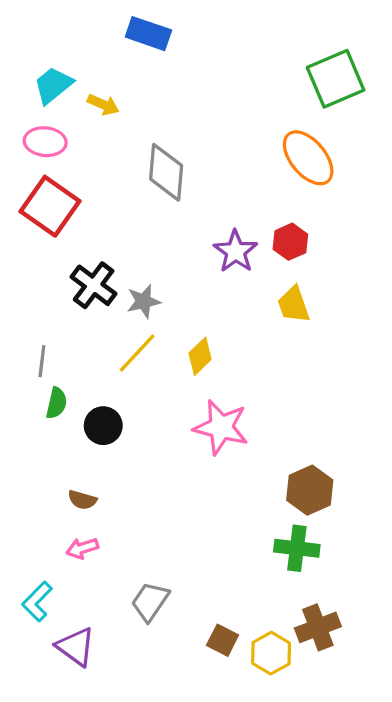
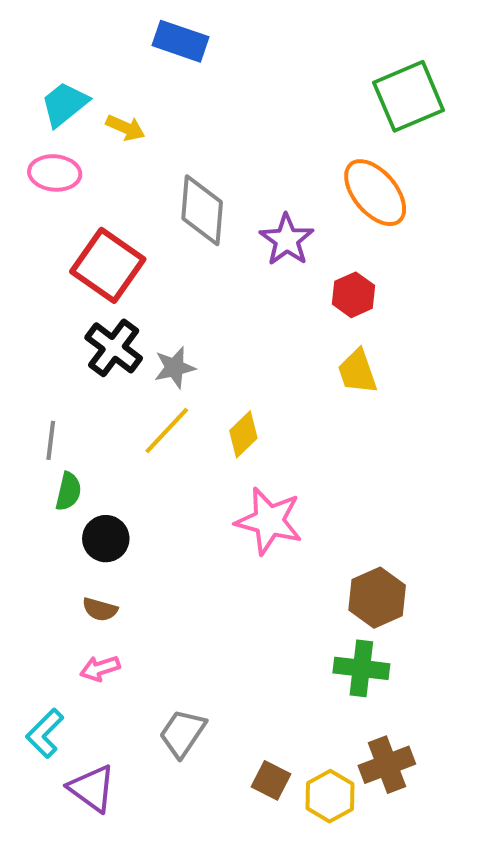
red square: (50, 206) -> (108, 265), moved
purple star: (236, 251) -> (287, 240), moved
black circle: (103, 426) -> (106, 539), moved

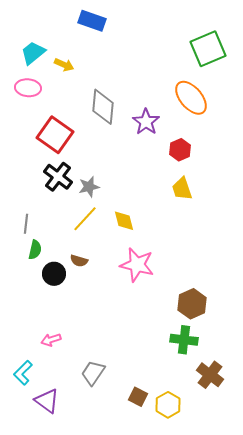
yellow diamond: (243, 434) -> (124, 221), turned -60
brown semicircle: (100, 609) -> (79, 261), moved
brown cross: (387, 765) -> (210, 375), moved, turned -32

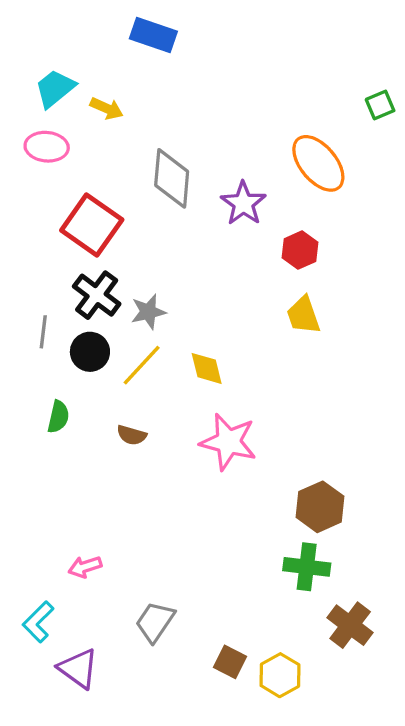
green square: (208, 49) -> (380, 105), moved, size x0.5
gray line: (26, 224) -> (43, 332), moved
black circle: (54, 274) -> (90, 352), moved

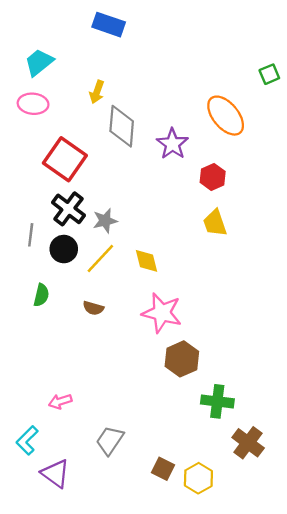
yellow arrow: (107, 108) -> (97, 92), moved, turned 85
brown hexagon: (320, 507) -> (182, 359), moved

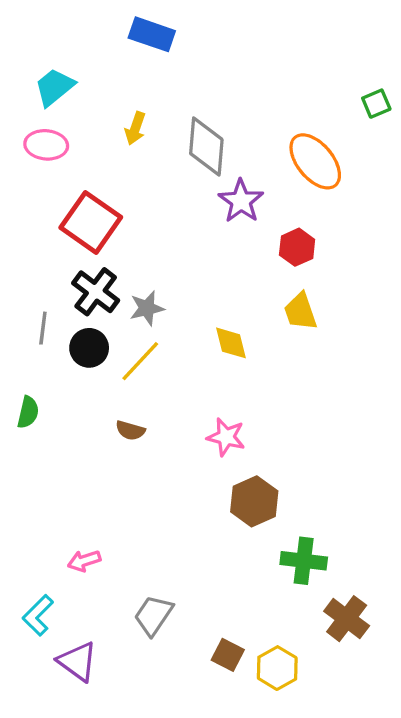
gray diamond: (122, 126) -> (206, 147), moved
yellow diamond: (146, 261) -> (231, 343), moved
green semicircle: (41, 295) -> (28, 412), moved
pink star: (162, 313) -> (226, 437), size x0.7

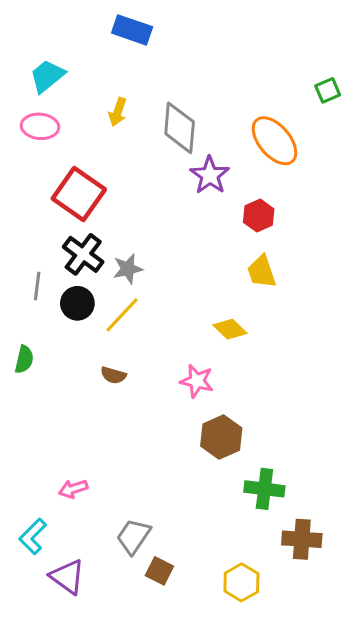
yellow diamond: (231, 343) -> (230, 329), moved, turned -32
brown cross: (347, 619) -> (302, 539), turned -33
brown square: (228, 655) -> (159, 571), moved

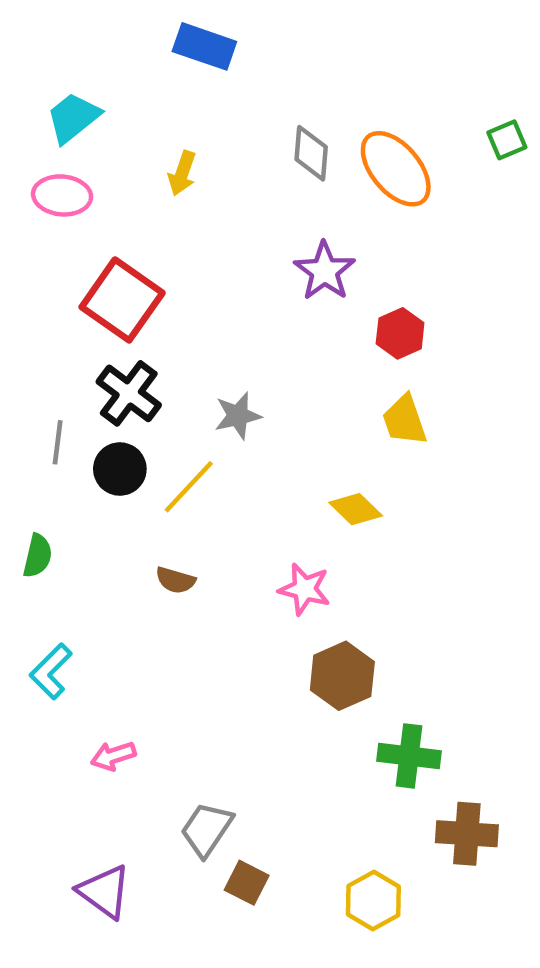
gray diamond: (180, 128) -> (311, 153), moved, size x0.7
orange ellipse: (274, 141) -> (396, 169), moved
gray star: (128, 269) -> (238, 416), moved
cyan L-shape: (33, 536) -> (51, 671), moved

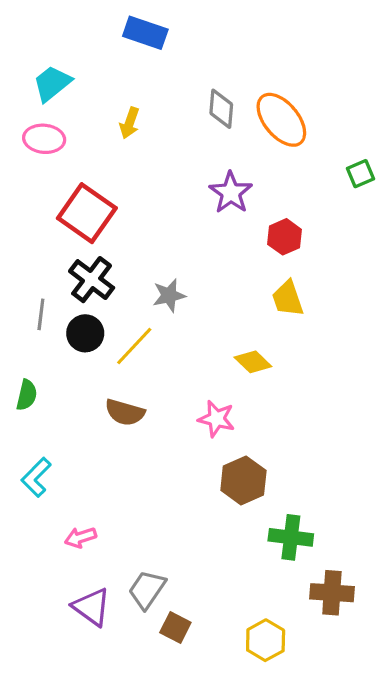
green square: (507, 140) -> (360, 174), moved
brown semicircle: (175, 580) -> (125, 412), size x1.4
purple triangle: (104, 892) -> (92, 607), moved

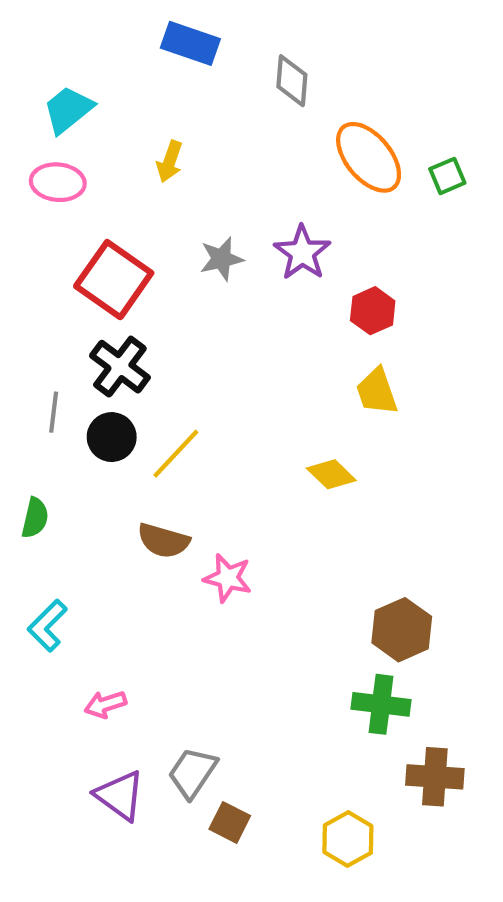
gray diamond: (221, 109) -> (292, 81), moved
green square: (360, 174) -> (447, 176), moved
gray star: (169, 295) -> (221, 259), moved
pink star: (217, 419) -> (228, 578), moved
brown hexagon: (243, 480) -> (402, 630), moved

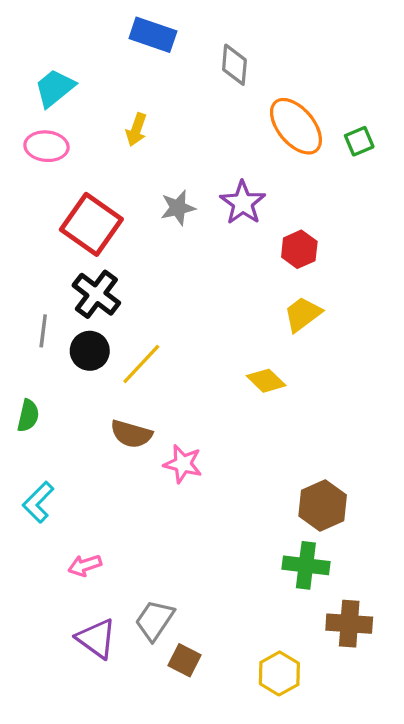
yellow trapezoid: (377, 391) -> (303, 314), turned 72

